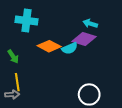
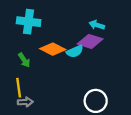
green arrow: (13, 56) -> (24, 60), moved
gray arrow: (12, 94) -> (25, 102), moved

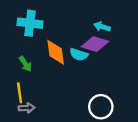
orange diamond: (53, 49) -> (56, 52), turned 55
cyan semicircle: (75, 51) -> (79, 55), turned 42

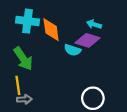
orange diamond: (56, 52) -> (51, 30), moved
green arrow: (25, 64) -> (23, 59), size x1.6

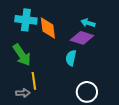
cyan semicircle: (73, 50) -> (71, 58), moved, turned 84
yellow line: (18, 85) -> (34, 81), moved

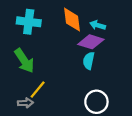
orange diamond: (48, 28) -> (72, 20), moved
cyan semicircle: (71, 58) -> (89, 61), moved
yellow line: (34, 81) -> (38, 90), turned 48

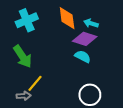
cyan cross: (29, 22) -> (27, 20), turned -30
cyan semicircle: (89, 61) -> (83, 57), turned 105

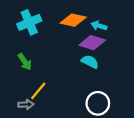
orange diamond: (67, 18) -> (73, 20), turned -70
green arrow: (23, 57) -> (25, 62), size x0.7

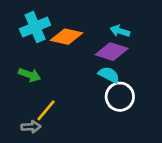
orange diamond: (73, 20) -> (67, 37), moved
green arrow: (25, 62) -> (30, 75), turned -36
white circle: (98, 103) -> (120, 97), moved

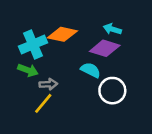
cyan cross: (35, 27) -> (33, 45), moved
cyan semicircle: (109, 75) -> (91, 70), moved
gray arrow: (31, 127) -> (48, 84), moved

